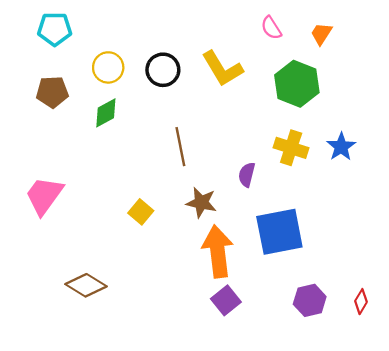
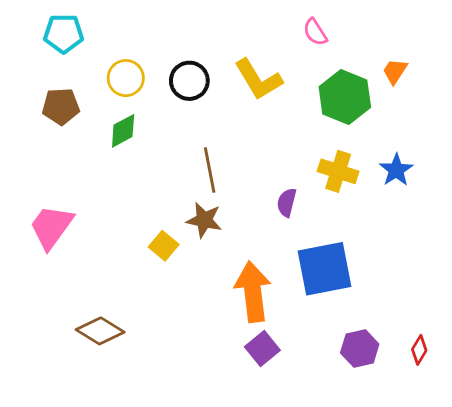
orange trapezoid: (321, 34) -> (395, 71), moved
brown star: (201, 203) -> (204, 220), moved

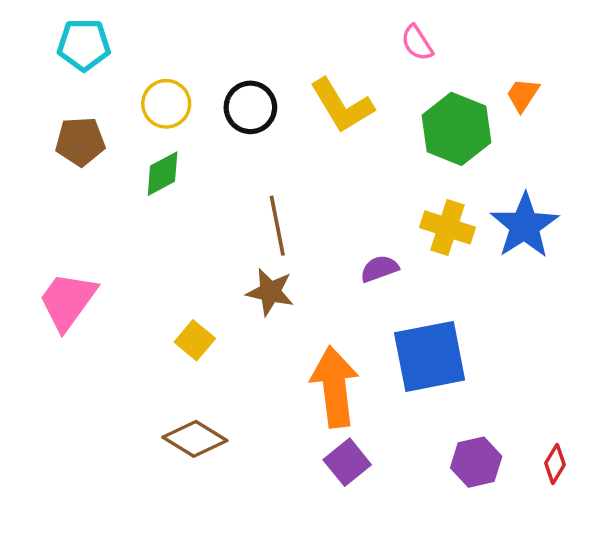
blue star: (396, 170) -> (525, 226), size x1.5
purple semicircle: (287, 202) -> (379, 269), turned 56
yellow square: (164, 246) -> (195, 340), moved
brown diamond: (100, 331) -> (195, 439), moved

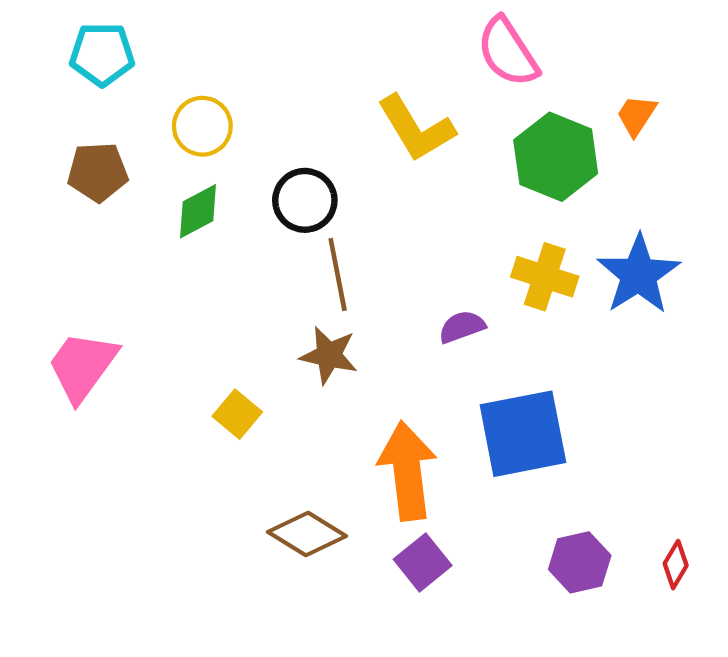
pink semicircle: (417, 43) -> (508, 52), size x1.6
black circle: (250, 107) -> (305, 200), moved
brown diamond: (195, 439) -> (307, 534), moved

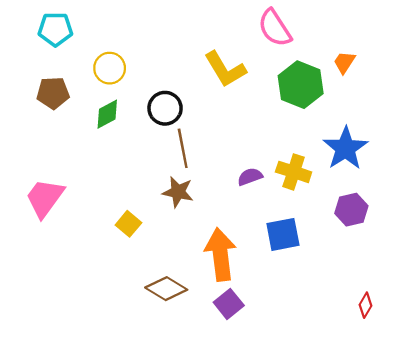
yellow cross: (545, 277) -> (294, 172), moved
blue square: (523, 434) -> (283, 234), size x0.7
purple hexagon: (580, 562) -> (351, 210), moved

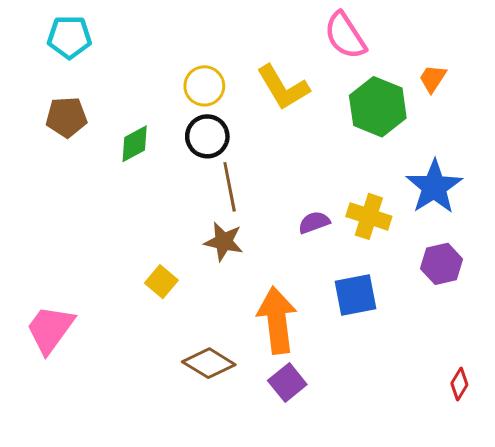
yellow circle: (110, 68) -> (204, 86), moved
pink trapezoid: (45, 198) -> (50, 329), moved

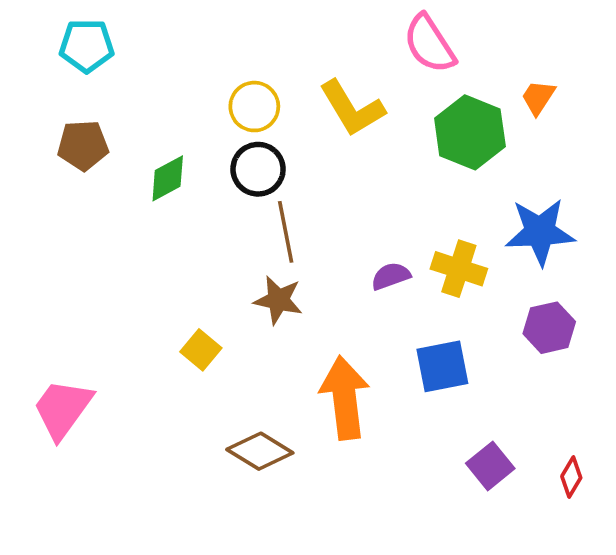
blue star: (434, 187) -> (540, 232), turned 30
purple square: (287, 383) -> (490, 466), moved

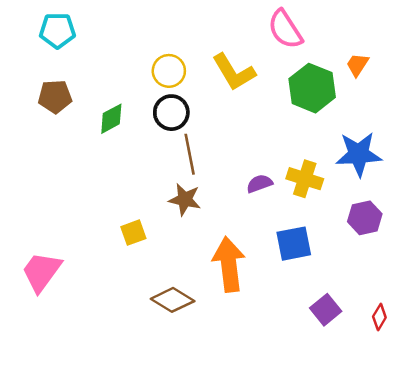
yellow square: (201, 350) -> (133, 233), turned 30

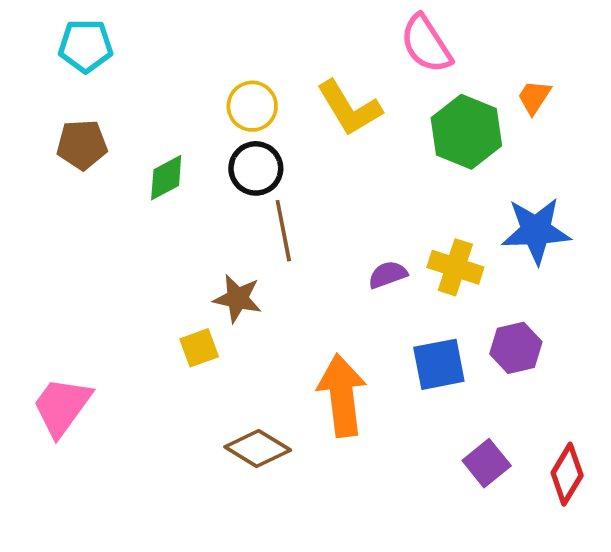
brown star: (185, 199) -> (238, 298), moved
purple hexagon: (365, 218) -> (516, 348), moved
red diamond: (379, 317) -> (567, 474), size x1.5

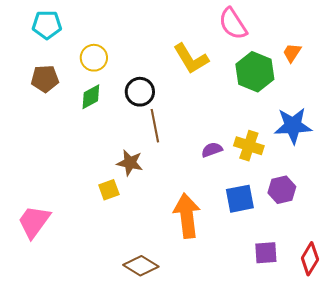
yellow circle: (252, 106) -> (94, 58), moved
brown diamond: (258, 449) -> (141, 266), moved
purple square: (487, 463) -> (266, 253), turned 35

